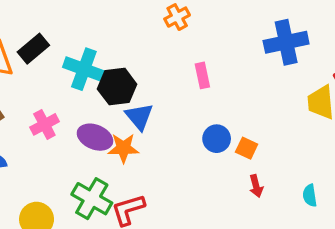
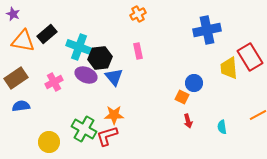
pink rectangle: (202, 75) -> (138, 51), moved
purple ellipse: (95, 137) -> (86, 75), moved
blue circle: (217, 139) -> (194, 83), moved
orange star: (123, 148) -> (114, 115), moved

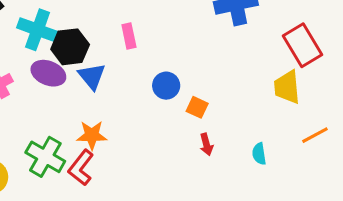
yellow trapezoid: (229, 68) -> (287, 87), moved
blue circle: (194, 83) -> (166, 86), moved
red L-shape: (107, 136) -> (81, 168), turned -35

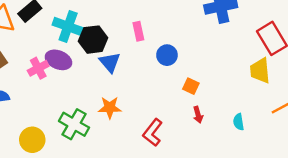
purple ellipse: (48, 73) -> (58, 60), moved
blue circle: (166, 86) -> (167, 55), moved
red L-shape: (81, 168) -> (153, 133), moved

